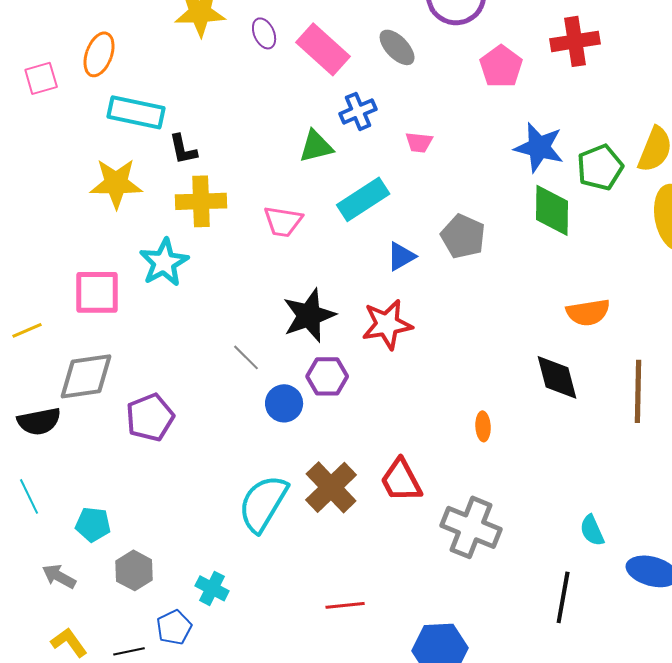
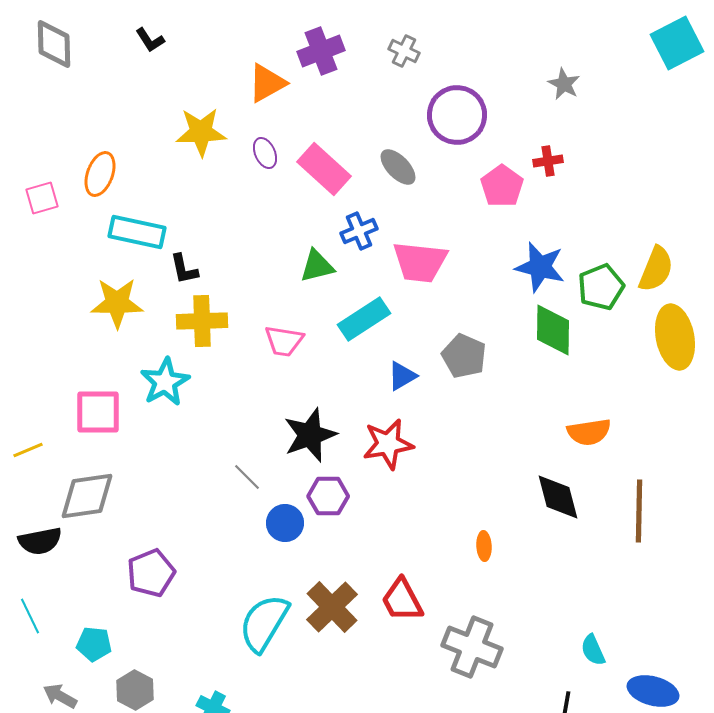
red cross: (575, 41) -> (548, 161), moved, size x0.6
pink trapezoid: (419, 142) -> (420, 262), size x2.0
purple pentagon: (150, 417) -> (151, 573), moved

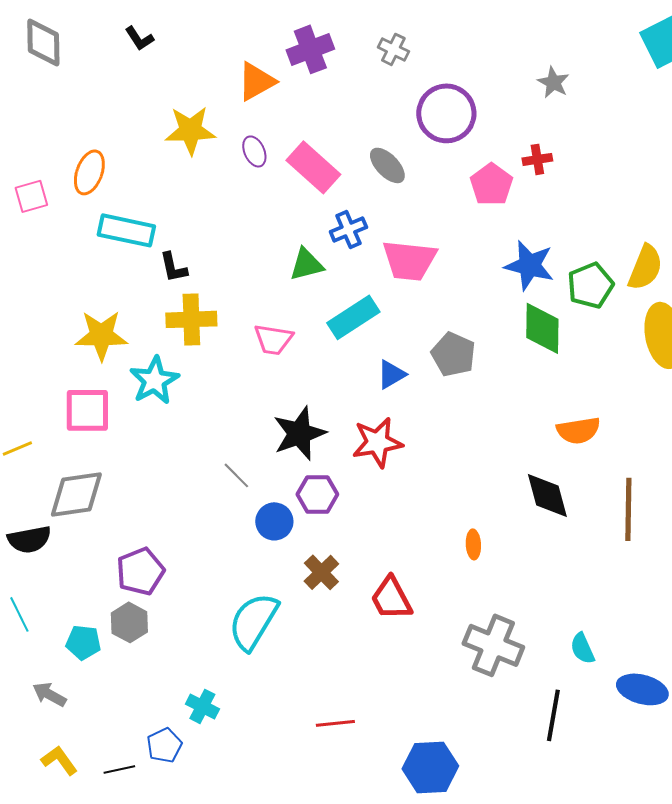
yellow star: (117, 303) -> (101, 335), moved
brown cross: (332, 607) -> (321, 572), moved, size x0.7
gray cross: (472, 647) -> (493, 645), moved
gray hexagon: (135, 690) -> (129, 622), moved

